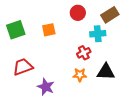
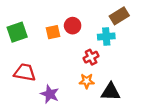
red circle: (78, 13) -> (73, 26), moved
red trapezoid: (23, 67) -> (25, 72), turned 30
black triangle: (106, 72) -> (111, 92), moved

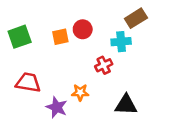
orange star: (87, 81) -> (80, 92), moved

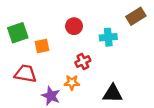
brown rectangle: (136, 18) -> (136, 16), moved
orange square: (60, 37) -> (42, 46), moved
red cross: (104, 65) -> (83, 62), moved

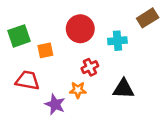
red circle: (74, 26) -> (80, 29), size x1.5
black triangle: (113, 94) -> (123, 89), moved

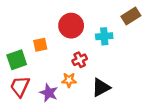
green square: (19, 36) -> (17, 60), moved
red trapezoid: (27, 80) -> (20, 86), moved, turned -75
black triangle: (123, 89) -> (101, 88), moved, turned -30

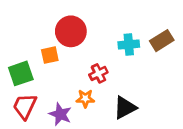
brown rectangle: (131, 16) -> (162, 41), moved
red circle: (71, 26) -> (71, 31), moved

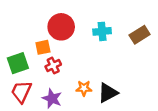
cyan cross: (129, 44) -> (102, 31), moved
red cross: (98, 73) -> (53, 66), moved
orange star: (85, 98) -> (84, 88), moved

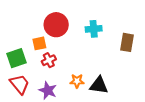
brown rectangle: (140, 35) -> (127, 42), moved, turned -48
red trapezoid: (21, 92) -> (20, 84), turned 115
black triangle: (108, 93) -> (99, 85), turned 36

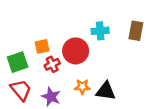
red circle: (56, 25) -> (76, 51), moved
brown rectangle: (127, 42) -> (136, 31), moved

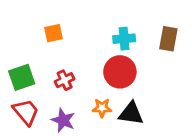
orange square: (42, 46) -> (54, 33), moved
red circle: (76, 51) -> (120, 72), moved

